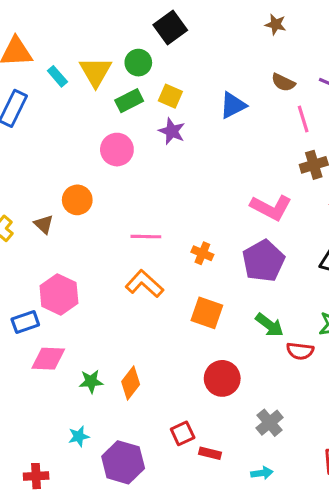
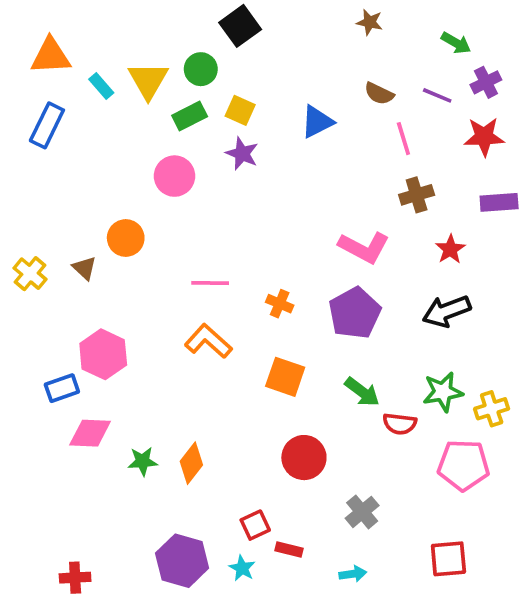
cyan star: (79, 436) -> (242, 568), moved, turned -30

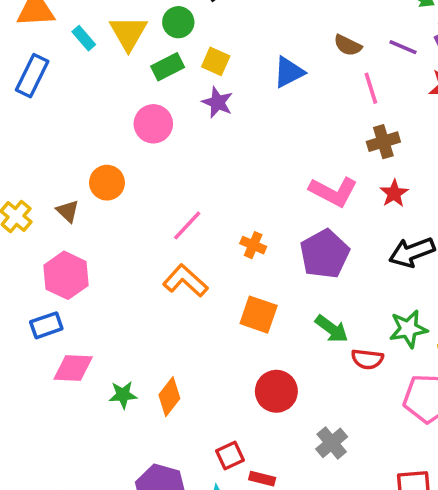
red star: (450, 249) -> (394, 193), moved
pink line: (210, 283) -> (187, 225), turned -48
pink hexagon: (103, 354) -> (66, 275), moved

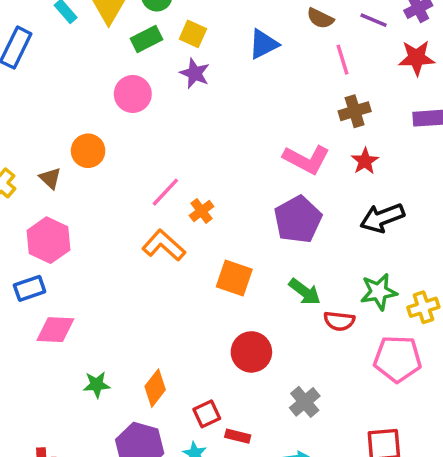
orange cross: (253, 245) -> (202, 211), moved, turned 30
green star: (123, 395) -> (97, 385), moved
orange diamond: (169, 397) -> (155, 388), moved

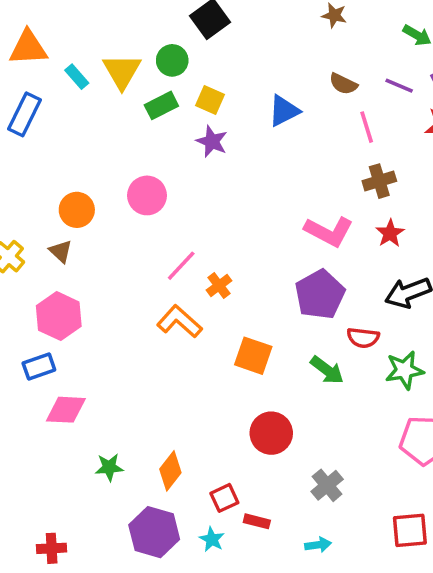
pink circle: (133, 94) -> (147, 195), moved
orange circle: (88, 151) -> (77, 210), moved
red semicircle: (339, 321) -> (363, 338), moved

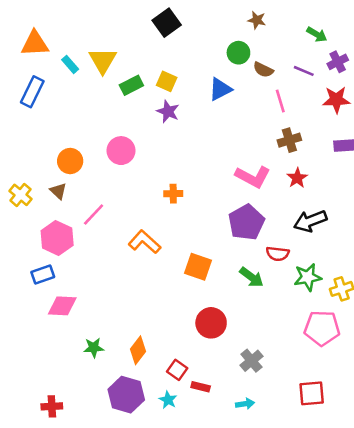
green circle: (172, 60) -> (238, 53), moved
pink line: (181, 266) -> (94, 215), moved
orange cross: (219, 285) -> (173, 194), moved, turned 36
red square: (224, 498) -> (177, 370), turned -30

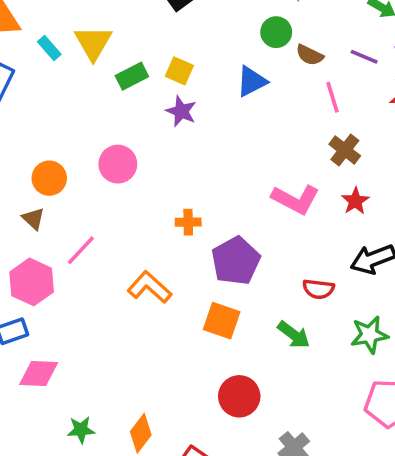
brown cross: (289, 140) -> (345, 150), turned -35
purple pentagon: (246, 222) -> (236, 261), moved
red semicircle: (278, 254) -> (318, 289), moved

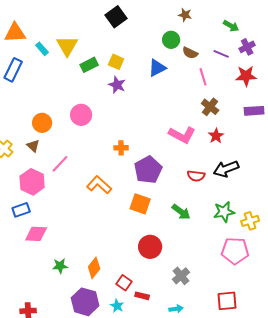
red semicircle: (318, 289) -> (196, 176), moved

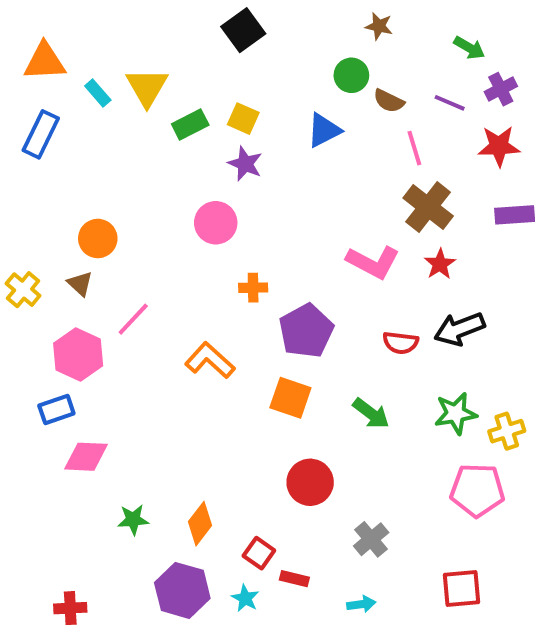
brown cross: (210, 107) -> (428, 207), size x1.4
pink circle: (81, 115) -> (216, 223), moved

